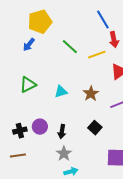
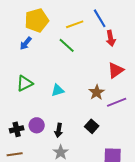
yellow line: (97, 55) -> (75, 24), moved
brown star: (91, 94) -> (97, 92), moved

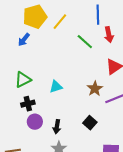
blue line: (100, 18) -> (98, 15), turned 30
yellow line: (75, 24) -> (60, 22), moved, turned -30
green line: (67, 45) -> (85, 42), moved
black cross: (17, 129) -> (28, 104), moved

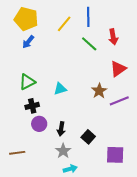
blue line: (98, 15) -> (88, 17), moved
yellow pentagon: (35, 17) -> (26, 19), moved, turned 30
black square: (90, 123) -> (88, 137), moved

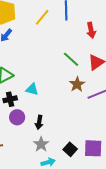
green line: (89, 44) -> (71, 59), moved
cyan triangle: (60, 89) -> (32, 89), moved, turned 32
black square: (88, 137) -> (70, 149), moved

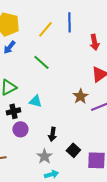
green line: (71, 59) -> (41, 62), moved
black arrow: (39, 122) -> (52, 134), moved
black square: (70, 149) -> (73, 150), moved

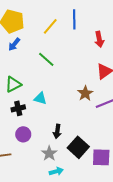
purple circle: (20, 129) -> (23, 134), moved
black square: (73, 150) -> (78, 147), size x1.5

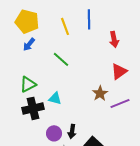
yellow line: (50, 26) -> (65, 26), turned -60
black cross: (18, 108) -> (33, 108), size x1.5
purple circle: (23, 134) -> (54, 133), moved

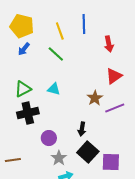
green line: (61, 59) -> (56, 54), moved
cyan triangle: (55, 98) -> (54, 89), moved
black arrow: (72, 131) -> (82, 129), moved

